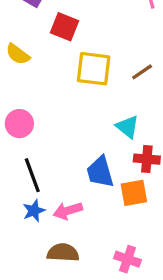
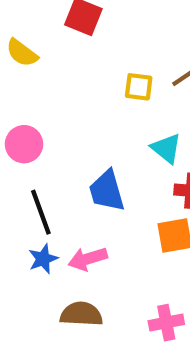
yellow square: (94, 69) -> (139, 87), moved, size x0.6
blue trapezoid: (100, 172) -> (107, 191), moved
pink cross: (127, 259) -> (166, 323), turned -30

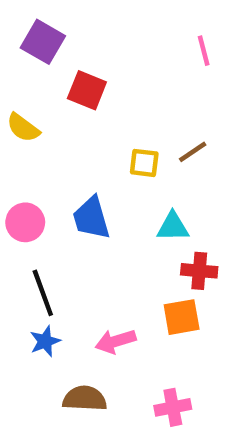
cyan triangle: (166, 148) -> (173, 227), turned -40
blue trapezoid: (107, 191) -> (91, 218), moved
pink arrow: (88, 259) -> (116, 341), moved

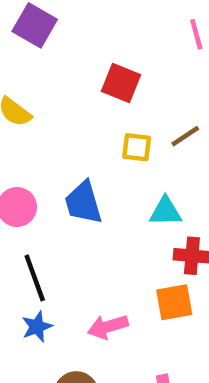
red square: (87, 90) -> (121, 83), moved

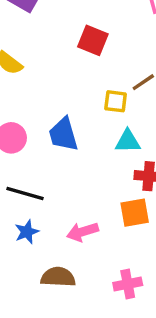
yellow square: (137, 147) -> (116, 101), moved
black line: (35, 278) -> (25, 194), turned -54

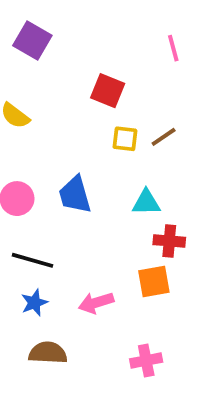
yellow square: (116, 101) -> (125, 139), moved
brown semicircle: (58, 277) -> (48, 353), moved

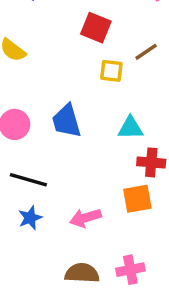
brown line: (164, 137) -> (146, 52), moved
brown semicircle: (48, 353) -> (82, 273), moved

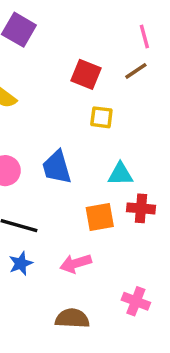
brown line: (146, 52) -> (136, 71), moved
orange square: (137, 199) -> (100, 217), moved
pink cross: (130, 270) -> (136, 301), moved, turned 32

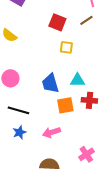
blue trapezoid: (57, 167) -> (50, 83), moved
pink cross: (136, 301) -> (86, 154), turned 35

